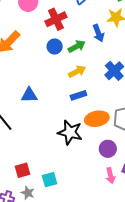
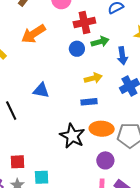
blue arrow: (98, 33) -> (122, 56), moved
green arrow: (77, 46) -> (100, 42), moved

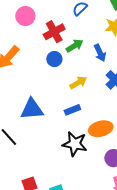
blue triangle: (41, 90) -> (32, 109), size x1.4
blue rectangle: (89, 102) -> (72, 110), moved

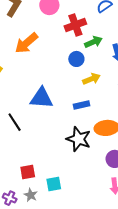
blue circle: (54, 59) -> (76, 59), moved

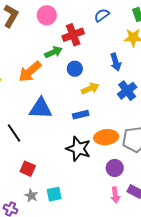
green arrow: (93, 42) -> (53, 52), moved
orange arrow: (26, 43) -> (30, 72), moved
red square: (28, 172) -> (28, 169), moved, turned 35
gray star: (31, 195) -> (31, 196), moved

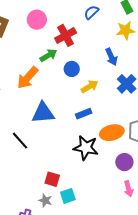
red square: (28, 169) -> (52, 179), moved

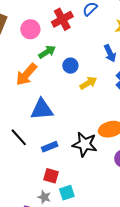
pink circle: (37, 20) -> (30, 29), moved
red cross: (66, 35) -> (62, 19), moved
blue rectangle: (84, 114) -> (50, 147), moved

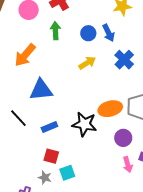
green arrow: (47, 52) -> (55, 31), moved, turned -60
blue circle: (70, 66) -> (88, 33), moved

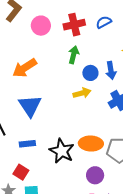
green arrow: (55, 31) -> (74, 55), moved
blue circle: (88, 33) -> (90, 73), moved
blue triangle: (41, 90) -> (30, 106), turned 45

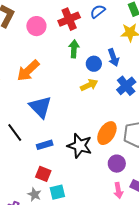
orange ellipse: (91, 144) -> (107, 133), turned -50

